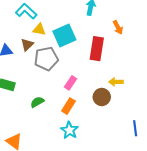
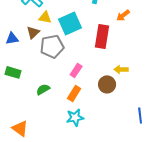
orange arrow: (118, 27) -> (123, 15), turned 80
cyan star: (69, 130) -> (75, 117), turned 30

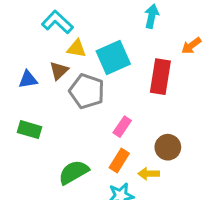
gray pentagon: (52, 46) -> (87, 91), turned 30
yellow arrow: (121, 69) -> (149, 174), moved
green semicircle: (43, 89) -> (74, 172), moved, size x1.5

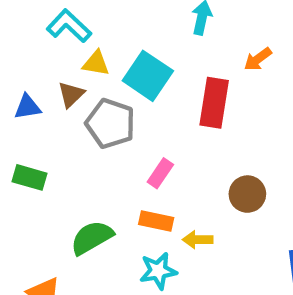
cyan square: (113, 57) -> (148, 76), turned -32
brown circle: (168, 147) -> (247, 194), moved
orange rectangle: (119, 160) -> (156, 221), turned 70

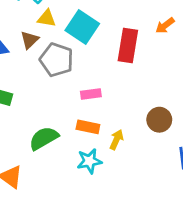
orange arrow: (258, 59) -> (165, 26), moved
pink rectangle: (160, 173) -> (91, 94), turned 48
brown circle: (247, 194) -> (159, 120), moved
yellow arrow: (198, 240) -> (116, 140), turned 114

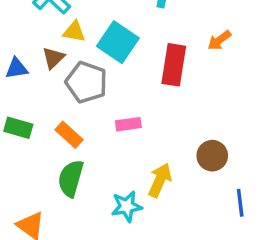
orange rectangle: (88, 127) -> (69, 135), moved, turned 30
green semicircle: (44, 138) -> (71, 178), turned -44
yellow arrow: (116, 140) -> (160, 180), size x1.4

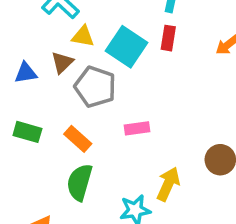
red rectangle: (174, 65) -> (168, 38), moved, size x0.6

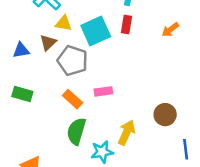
cyan square: (126, 47) -> (96, 31), turned 32
orange rectangle: (78, 139) -> (73, 99), moved
green semicircle: (80, 182) -> (76, 131), moved

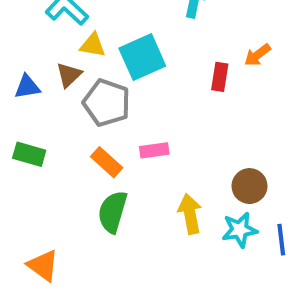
red rectangle: (127, 25) -> (220, 77), moved
yellow arrow: (127, 133) -> (190, 214), turned -35
cyan star: (102, 152) -> (240, 230), moved

